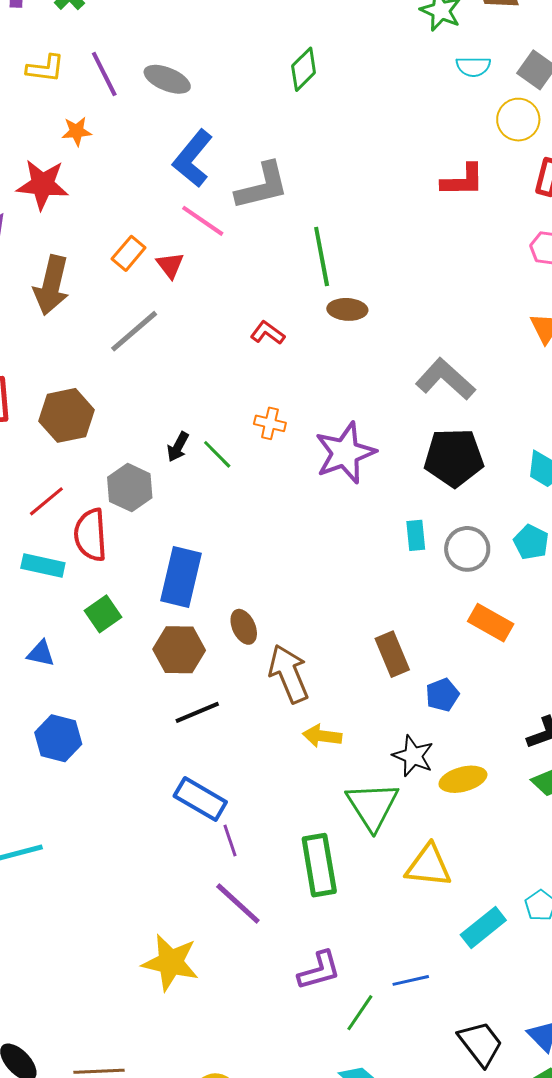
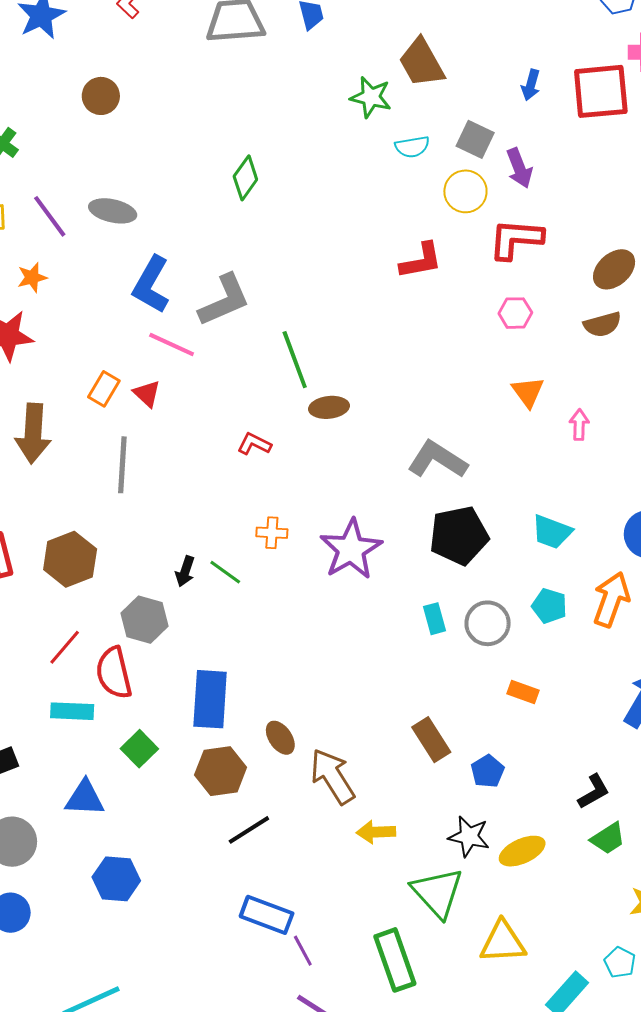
gray line: (134, 331) -> (122, 465), turned -36
orange rectangle: (491, 623) -> (523, 692), size x0.7
blue triangle: (41, 653) -> (85, 798), size x1.4

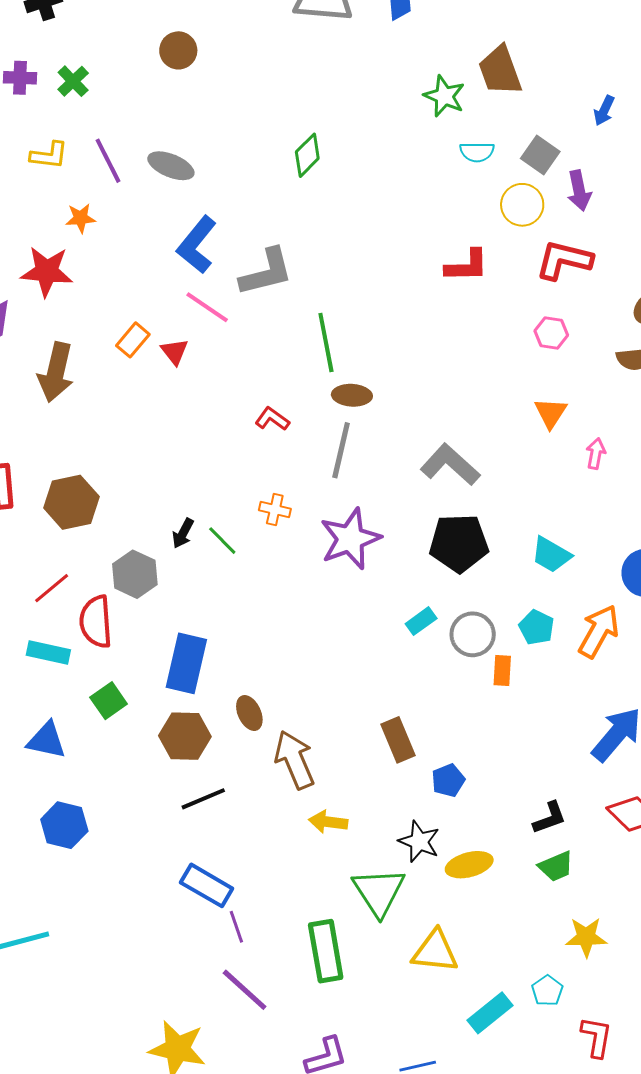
gray line: (122, 465) -> (341, 450), moved
cyan rectangle: (434, 619) -> (421, 621), turned 60
orange rectangle: (523, 692) -> (502, 670), moved, turned 64

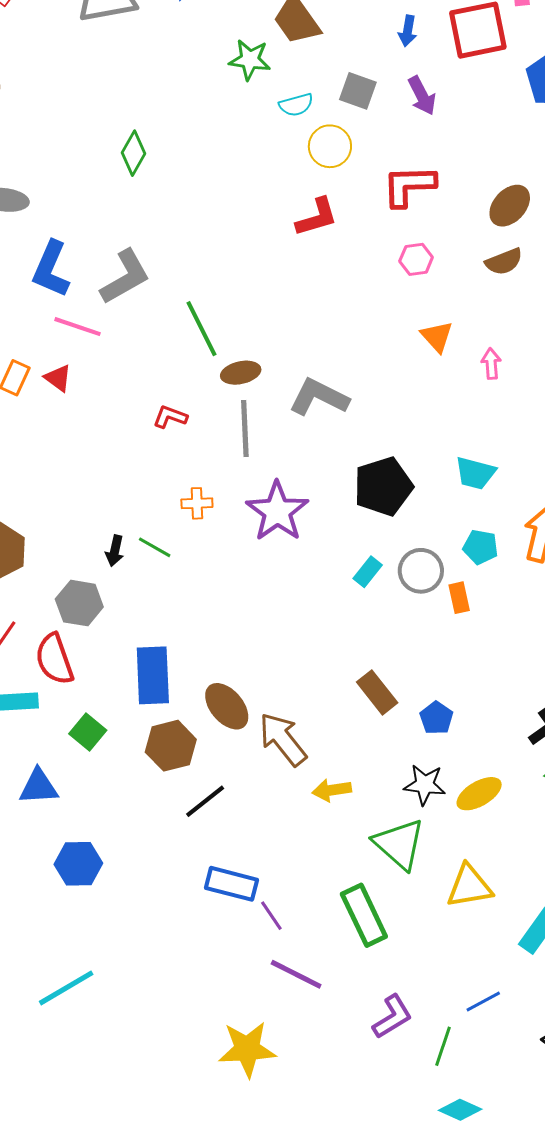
purple arrow: (579, 191) -> (422, 96), moved
yellow circle: (522, 205) -> (330, 146), moved
gray L-shape: (450, 465) -> (319, 397), moved
brown ellipse: (249, 713) -> (227, 706), size x1.4

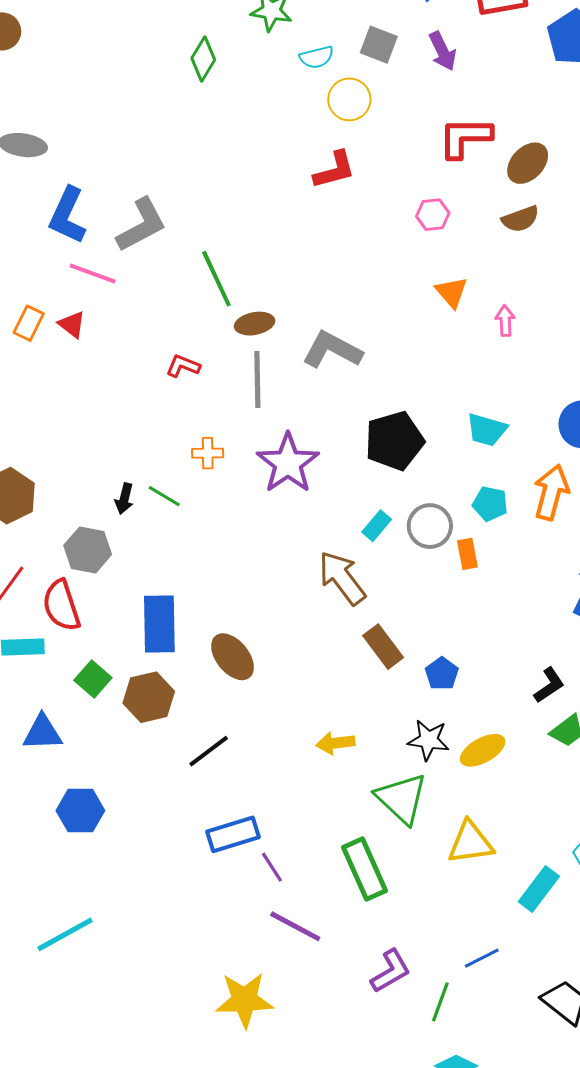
green diamond: (134, 153) -> (203, 59), moved
red L-shape: (409, 186) -> (465, 137), moved
brown arrow: (283, 739) -> (342, 578), moved
brown hexagon: (171, 746) -> (149, 697), moved
blue rectangle: (232, 884) -> (233, 834), turned -33

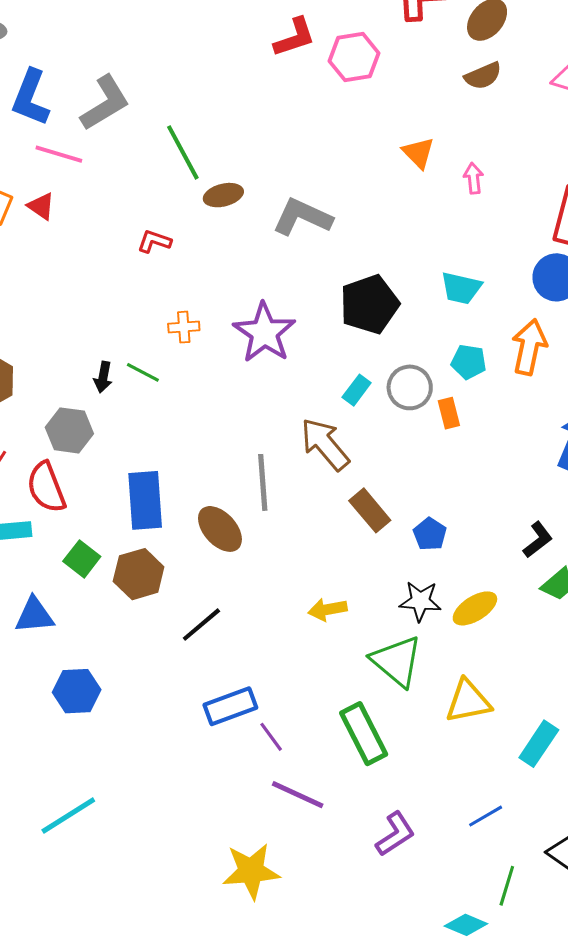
pink hexagon: (433, 215) -> (354, 57), moved, size x1.5
gray line: (257, 380) -> (263, 482), moved
green line: (440, 1002) -> (507, 886), moved

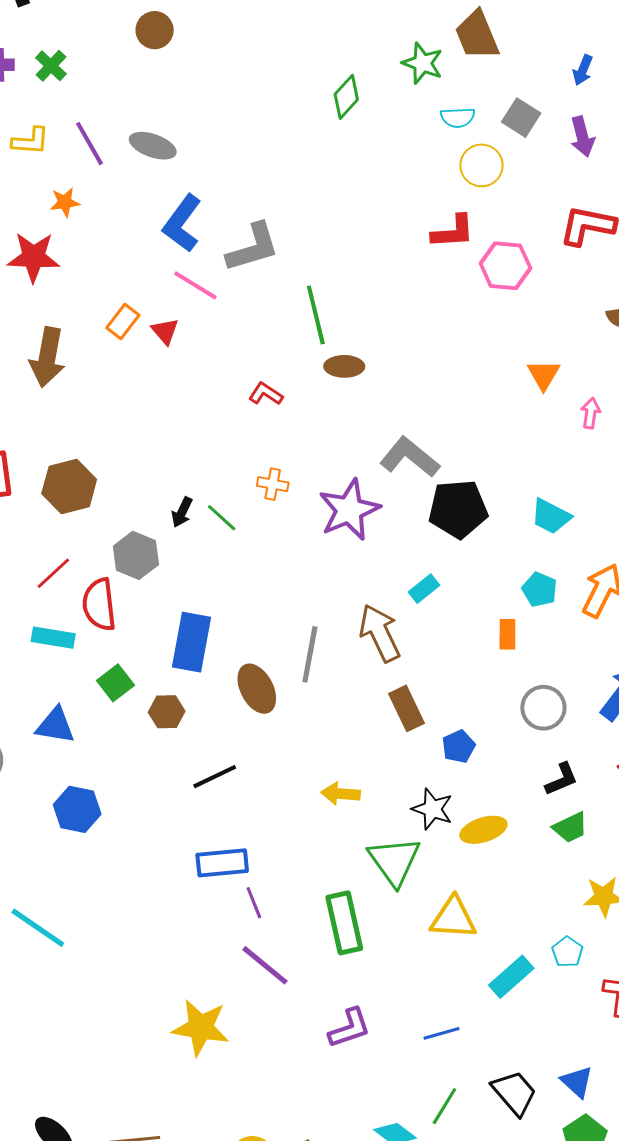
gray L-shape: (302, 217) -> (410, 457), moved
gray circle: (410, 387) -> (543, 708), moved
brown hexagon: (139, 574) -> (167, 712), size x0.7
cyan line: (68, 816) -> (38, 928), turned 52

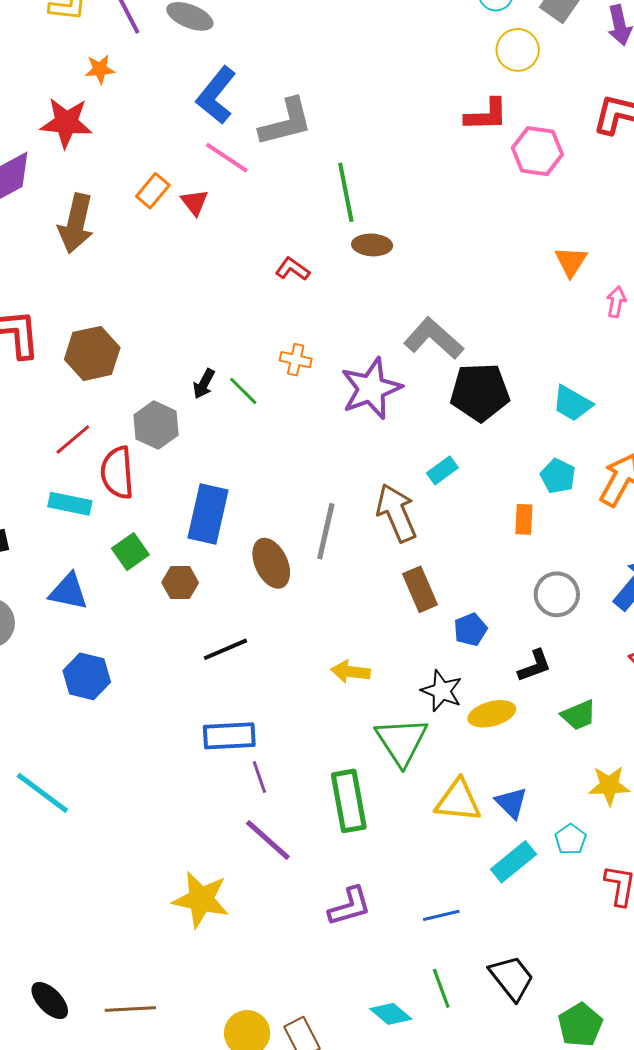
black L-shape: (562, 779) -> (535, 666), moved
blue triangle: (577, 1082) -> (511, 803), moved
green line: (444, 1106) -> (441, 988), turned -54

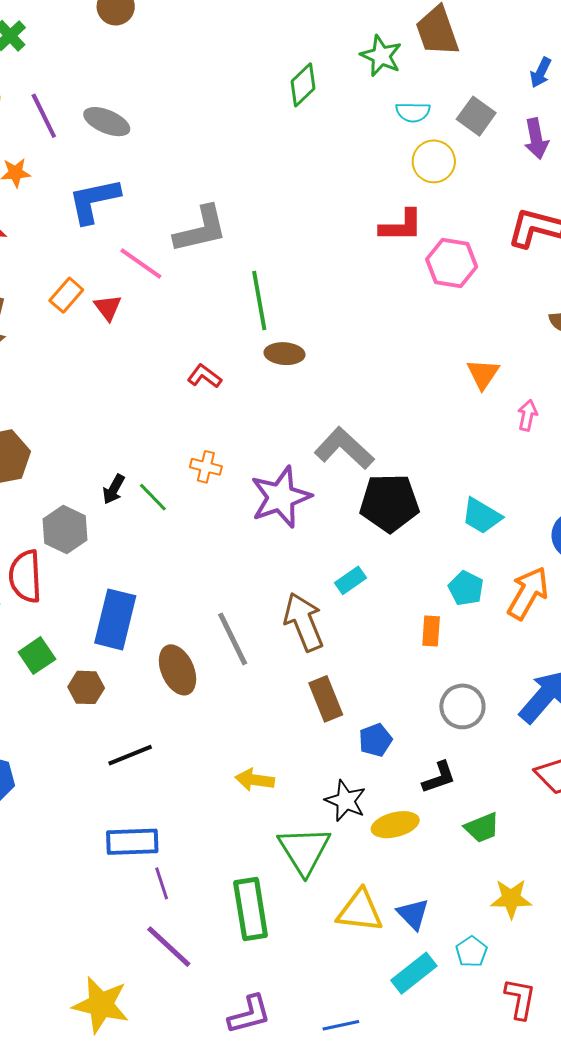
blue L-shape: (216, 95) -> (94, 201), moved, turned 38
gray line: (326, 531) -> (233, 639), turned -40

